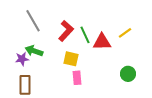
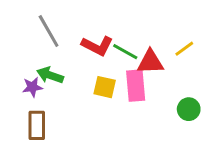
red L-shape: (66, 31) -> (97, 46), turned 75
green line: (85, 35) -> (125, 52), turned -36
pink rectangle: (77, 78) -> (136, 86), moved, size x1.5

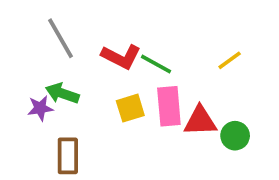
red triangle: (150, 62) -> (200, 121), moved
yellow square: (105, 87) -> (130, 108), turned -30
brown rectangle: (37, 125) -> (68, 156), moved

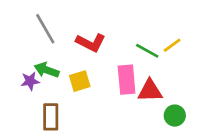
green line: (156, 64) -> (147, 51), moved
yellow square: (130, 108) -> (80, 81), moved
green circle: (235, 136) -> (175, 116), moved

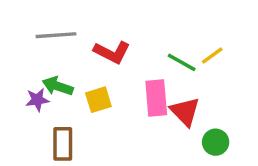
gray line: (45, 29) -> (56, 35), turned -64
red triangle: (150, 91) -> (185, 112), turned 48

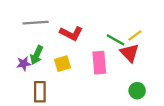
green arrow: (58, 86) -> (37, 55), turned -84
red triangle: (185, 112) -> (130, 53), moved

